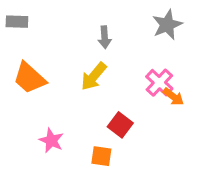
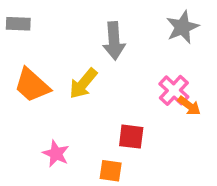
gray arrow: (105, 37) -> (114, 41), size x1.5
yellow arrow: (94, 76) -> (83, 84), moved
red square: (120, 125) -> (131, 137), turned -30

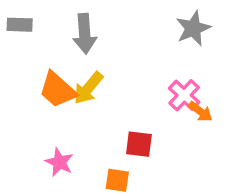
gray arrow: (114, 41) -> (85, 34), moved
orange trapezoid: (32, 85) -> (58, 90), moved

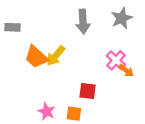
gray rectangle: (20, 25) -> (13, 27), moved
gray arrow: (85, 34) -> (83, 22), moved
pink star: (59, 162) -> (47, 111), moved

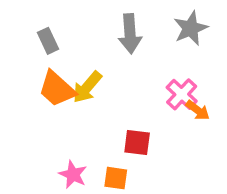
gray rectangle: (13, 27) -> (48, 41), moved, turned 63

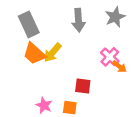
gray rectangle: (48, 41) -> (29, 24), size x1.6

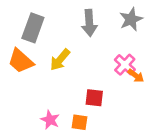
gray rectangle: (29, 24) -> (33, 28), turned 45
orange trapezoid: (34, 54) -> (21, 61), moved

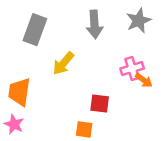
orange trapezoid: (21, 61) -> (19, 92), moved, turned 56
pink cross: (125, 65) -> (132, 69), turned 30
pink star: (50, 120) -> (14, 124), moved

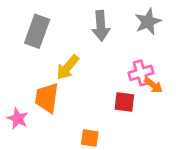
orange trapezoid: (19, 92) -> (47, 98), moved
red square: (100, 104) -> (124, 102), moved
pink star: (14, 124) -> (18, 119), moved

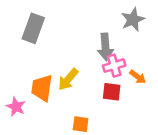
gray arrow: (101, 26) -> (105, 47), moved
yellow arrow: (68, 67) -> (68, 79), moved
pink cross: (141, 73) -> (114, 66), moved

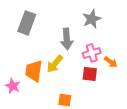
gray star: (133, 20) -> (92, 19), moved
gray arrow: (105, 47) -> (67, 39), moved

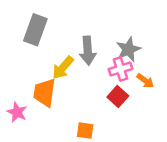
gray star: (92, 19) -> (128, 49), moved
yellow arrow: (55, 64) -> (63, 68), moved
red square: (90, 74) -> (118, 97), turned 35

